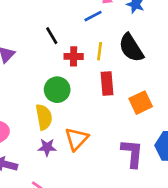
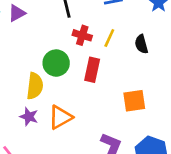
black semicircle: (131, 48) -> (141, 44), size x0.6
red rectangle: (107, 84) -> (92, 70), moved

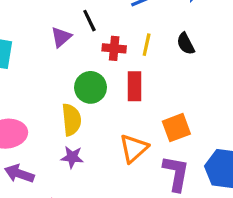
purple triangle: (17, 13) -> (61, 37), moved
orange square: (134, 101) -> (176, 128), moved
orange triangle: (60, 117) -> (134, 148), moved

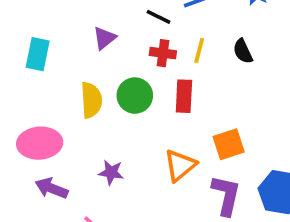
black line: (89, 21) -> (158, 17), moved, turned -40
yellow semicircle: (71, 120) -> (91, 100), moved

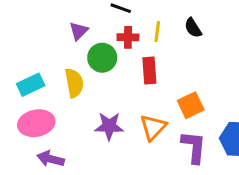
cyan rectangle: (38, 54) -> (31, 85), moved, turned 60
green circle: (135, 96) -> (102, 58), moved
purple star: (111, 172) -> (109, 126), moved, size x1.4

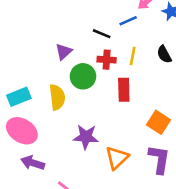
orange square: (191, 105) -> (158, 122), turned -35
pink ellipse: (36, 123) -> (22, 131), turned 40
orange triangle: (153, 127) -> (117, 158), moved

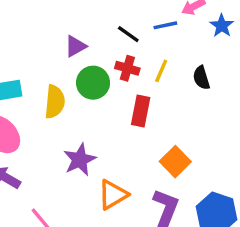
purple star: (86, 137) -> (80, 160), turned 30

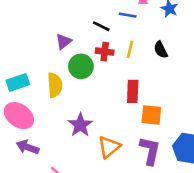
blue line: (165, 25) -> (128, 15), turned 30
red rectangle: (141, 111) -> (133, 91), moved
orange square: (175, 162) -> (151, 115), turned -30

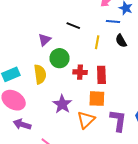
blue line: (128, 15) -> (113, 21), moved
red cross: (105, 52) -> (80, 72), moved
orange square: (151, 115) -> (97, 99), moved

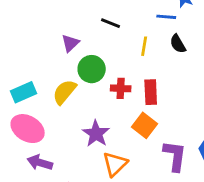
yellow semicircle: (40, 74) -> (64, 92), turned -132
orange square: (97, 99) -> (145, 125), turned 36
orange triangle: (86, 120) -> (115, 164), moved

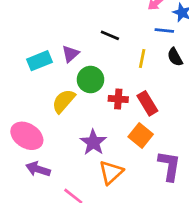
cyan rectangle: (23, 92) -> (39, 61), moved
red rectangle: (151, 92) -> (147, 103), turned -30

